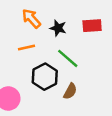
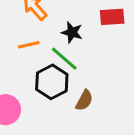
black star: (58, 28) -> (72, 32), moved
green line: (68, 58) -> (64, 59), moved

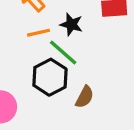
orange line: (29, 45) -> (38, 33), moved

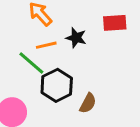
green line: (63, 52) -> (31, 63), moved

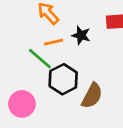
brown semicircle: (88, 103) -> (92, 96), size x1.4

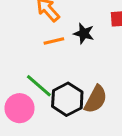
green line: (40, 59) -> (39, 86), moved
black hexagon: (63, 79) -> (67, 99), moved

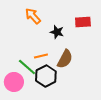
orange line: (54, 41) -> (41, 56), moved
brown semicircle: (96, 99) -> (65, 59), moved

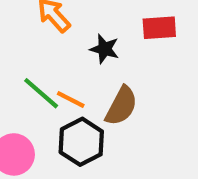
orange line: (41, 56) -> (71, 100), turned 40
green line: (27, 67) -> (41, 93), moved

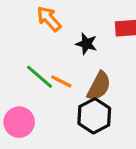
black hexagon: (81, 142) -> (94, 116), moved

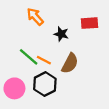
black hexagon: (94, 116) -> (45, 84), moved

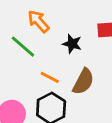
green line: (29, 57) -> (23, 47), moved

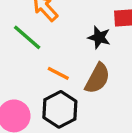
black star: (72, 44) -> (99, 37), moved

